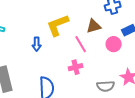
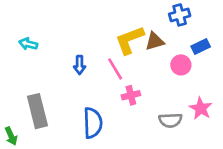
yellow L-shape: (58, 25) -> (130, 40), moved
pink line: (81, 44) -> (115, 69), moved

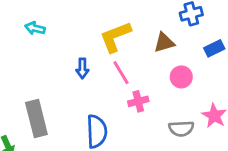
yellow L-shape: (130, 40) -> (115, 37), moved
cyan arrow: (28, 44) -> (35, 28), moved
pink circle: (181, 65) -> (181, 77), moved

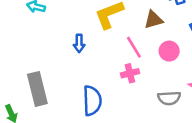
pink line: (121, 73) -> (134, 47), moved

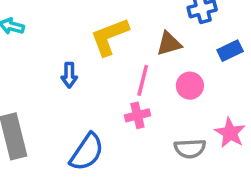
pink line: (134, 47) -> (143, 80), turned 45
blue semicircle: (92, 101) -> (87, 152), turned 36

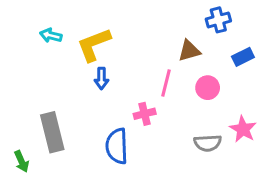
yellow L-shape: (110, 37) -> (94, 45), moved
pink cross: (137, 115) -> (145, 114), moved
blue semicircle: (87, 152) -> (117, 146), turned 144

